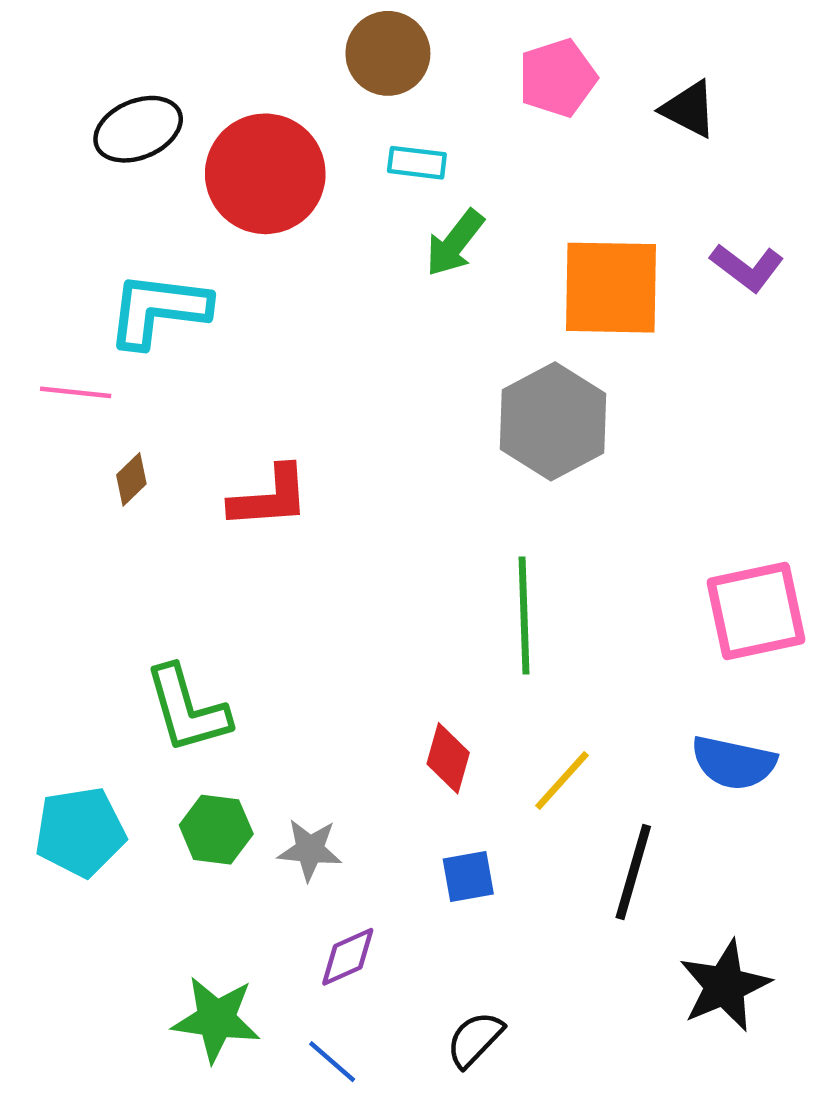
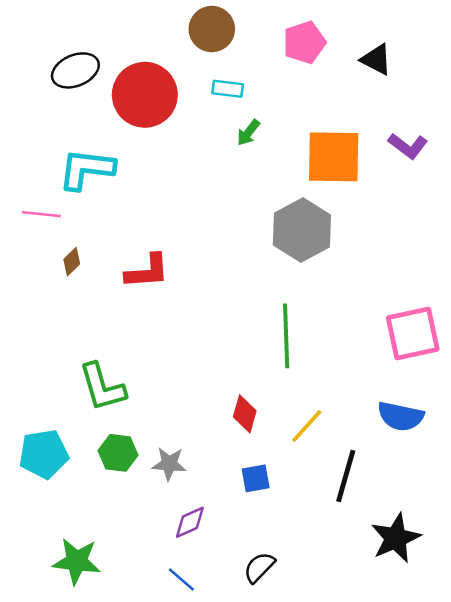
green arrow: (455, 243) -> (248, 133), size x0.7
green star: (216, 1019) -> (77, 561), moved

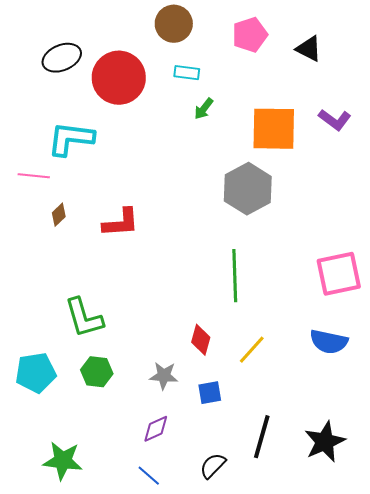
gray star: (169, 464) -> (164, 376), moved
black line: (346, 476) -> (262, 437), moved

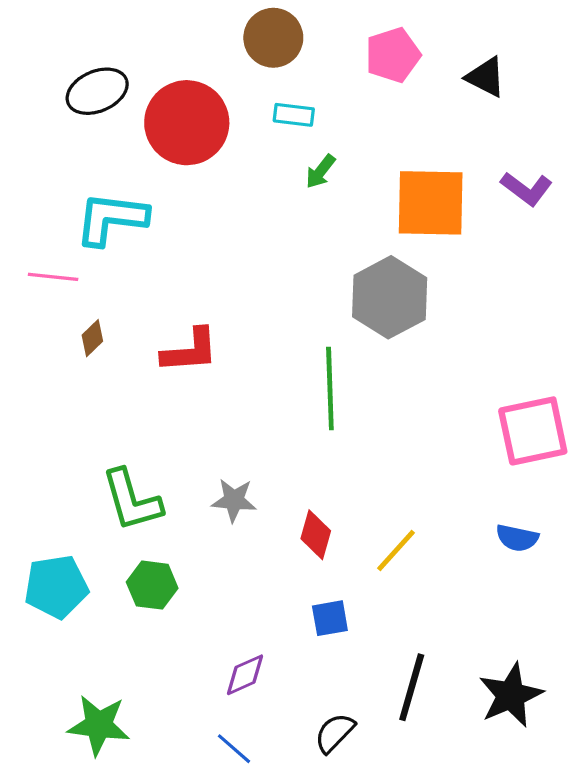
green line: (235, 276) -> (330, 388), moved
blue semicircle: (329, 342) -> (517, 538), size x0.7
gray star: (164, 376) -> (234, 500), moved

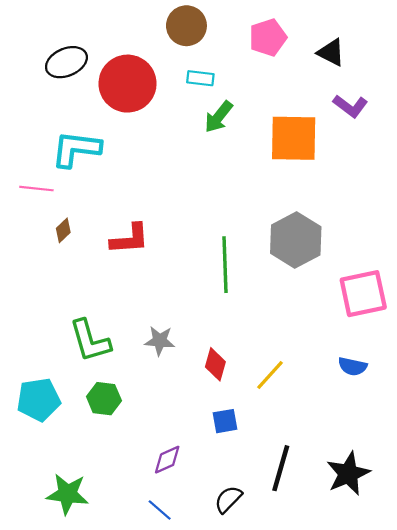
green arrow: (320, 171) -> (219, 117), size x1.4
purple L-shape: (527, 189) -> (350, 106), moved
gray hexagon: (390, 297) -> (296, 240), moved

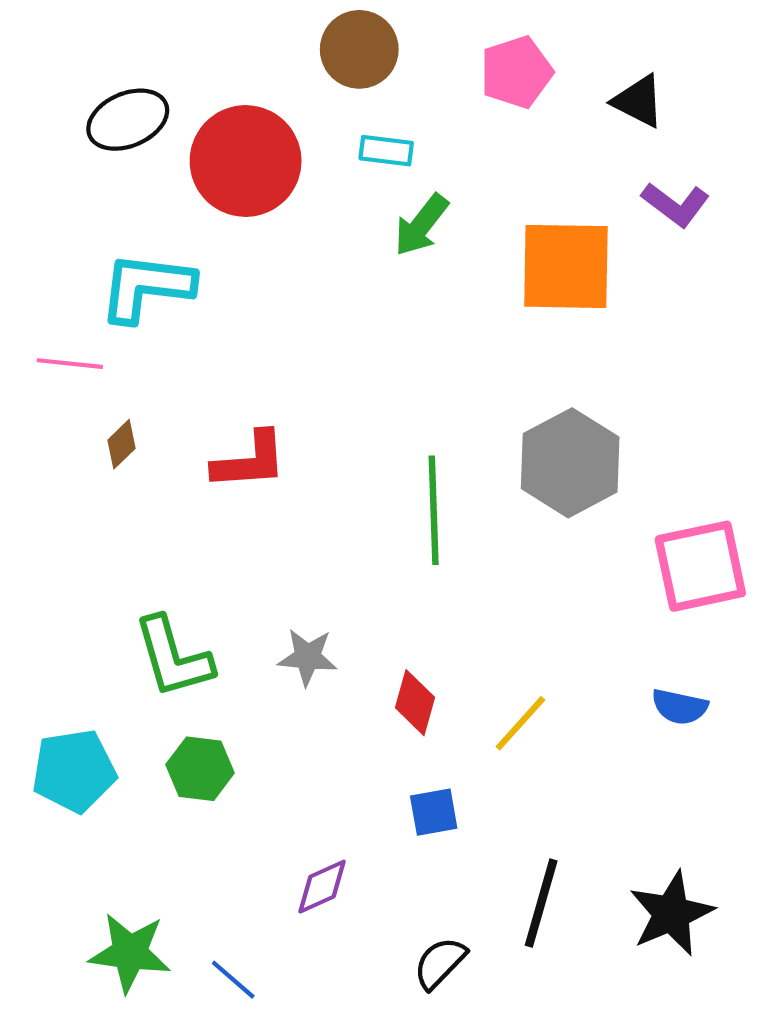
blue line: (160, 510) -> (233, 980), moved

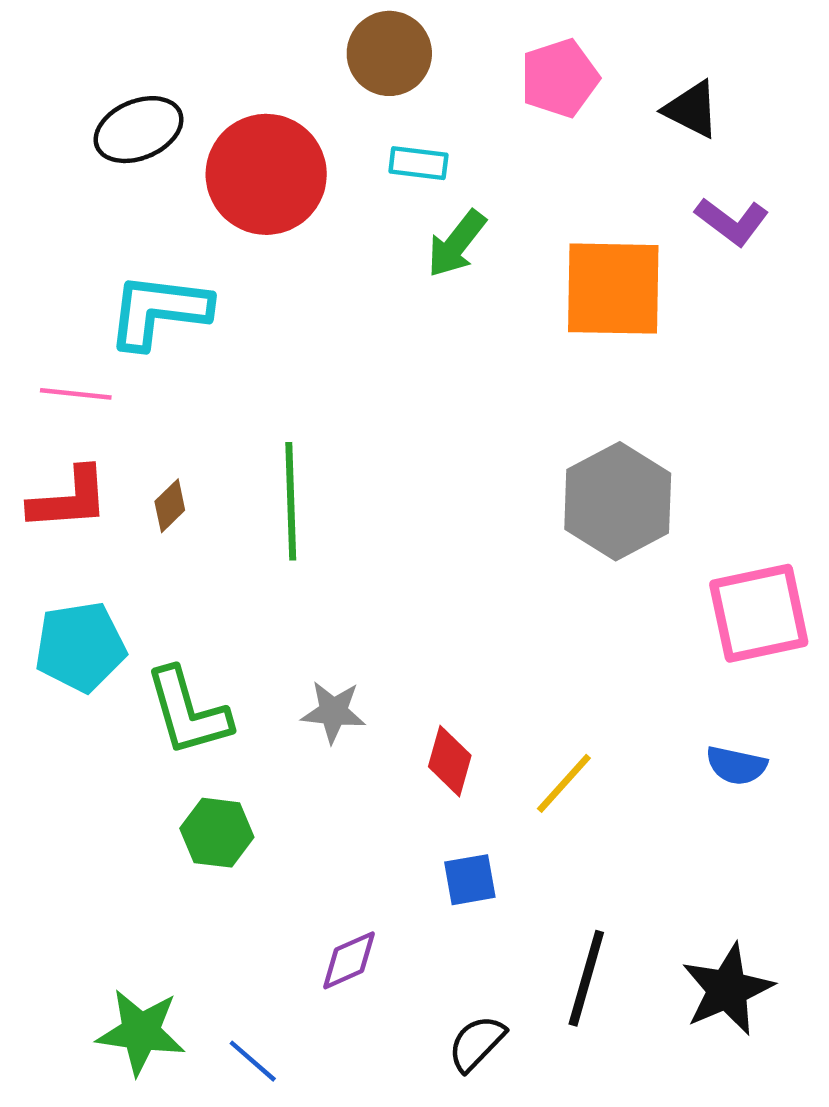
brown diamond: (122, 444) -> (170, 506), moved
red L-shape: (250, 461) -> (69, 499), moved
green line: (434, 510) -> (291, 501), moved
cyan pentagon: (74, 771) -> (80, 647), moved

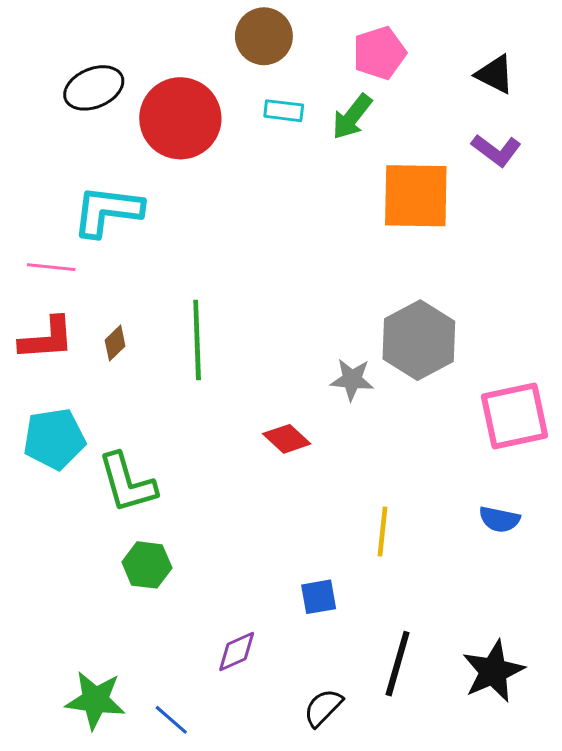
black triangle: (692, 109) -> (495, 74), moved
green arrow: (456, 244) -> (352, 117), moved
gray star: (333, 712) -> (352, 380), moved
red diamond: (450, 761) -> (287, 439), moved, turned -63
yellow line: (564, 783) -> (382, 531), turned -36

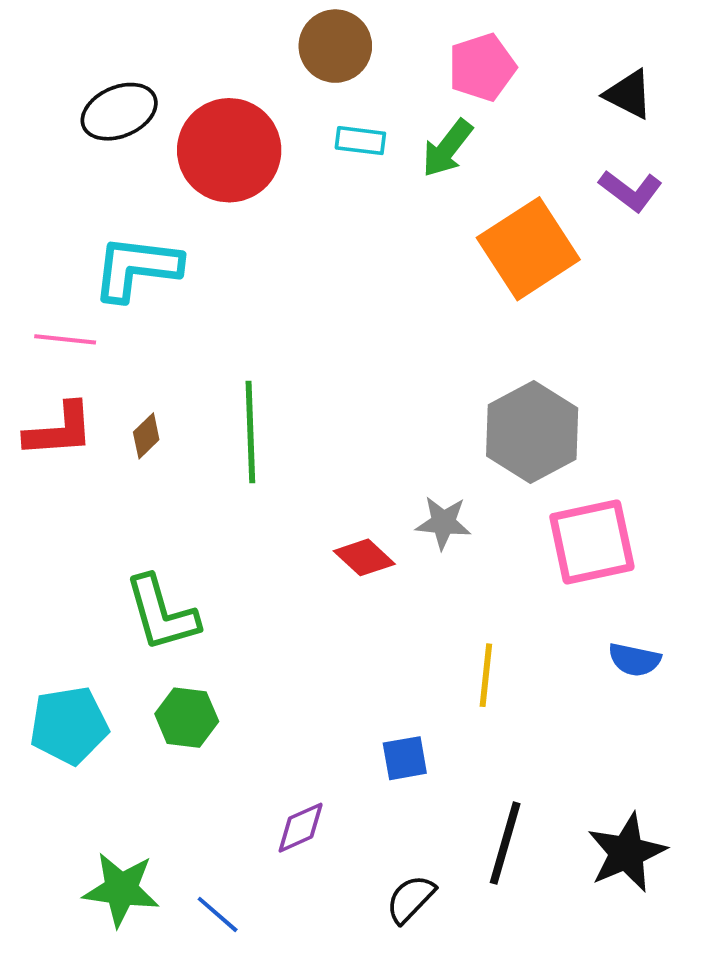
orange square: (416, 196) -> (528, 249), turned -34
gray star: (352, 380) -> (443, 523), moved
pink square: (515, 416) -> (592, 542), moved
cyan pentagon: (54, 439) -> (69, 725), moved

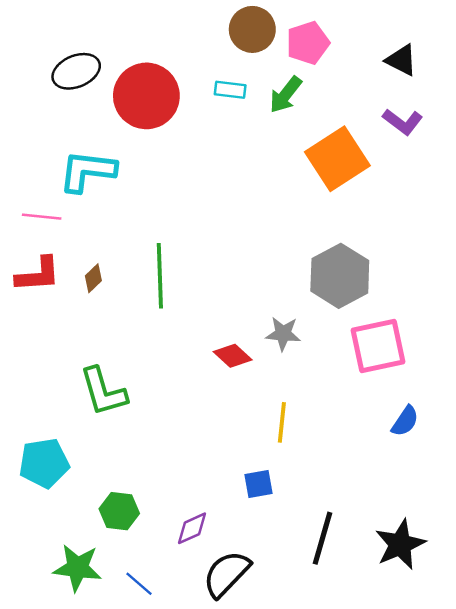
brown circle: (335, 46) -> (252, 29), moved
blue semicircle: (634, 660) -> (405, 421), turned -68
yellow line: (486, 675) -> (282, 422), moved
green hexagon: (187, 718) -> (119, 511), moved
black semicircle: (411, 899) -> (226, 574), moved, size x1.5

